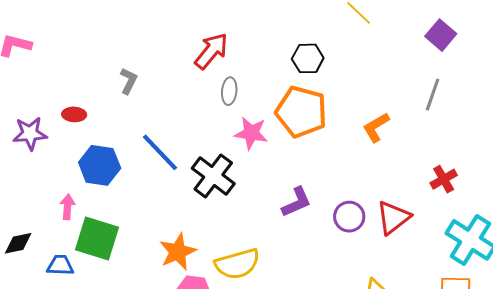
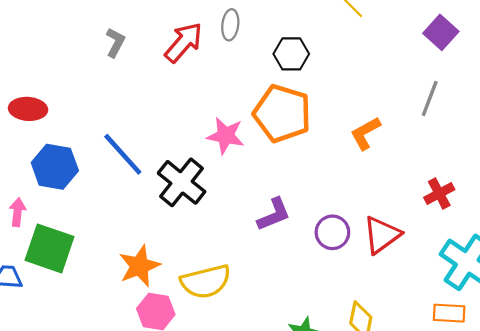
gray L-shape: (129, 81) -> (115, 42), moved
gray ellipse: (229, 91) -> (230, 25), moved
red ellipse: (74, 114) -> (28, 109), size x1.4

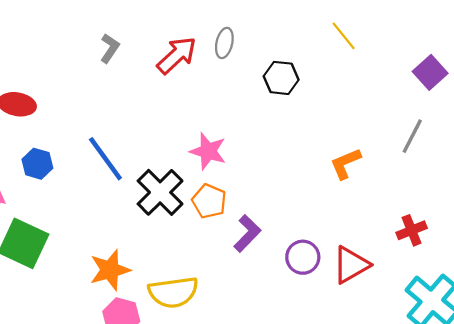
orange pentagon: (282, 113) -> (209, 201), moved, size x0.6
blue hexagon: (55, 167) -> (37, 164), size x0.7
purple L-shape: (274, 214) -> (247, 233), turned -30

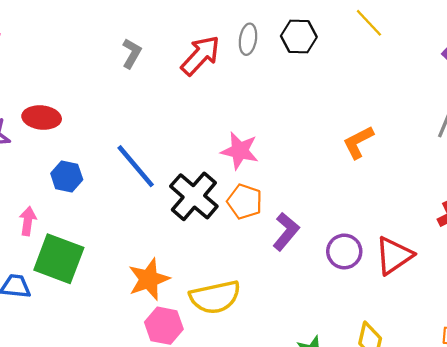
black hexagon: (281, 78) -> (299, 37), moved
orange L-shape: (346, 163) -> (358, 142), moved

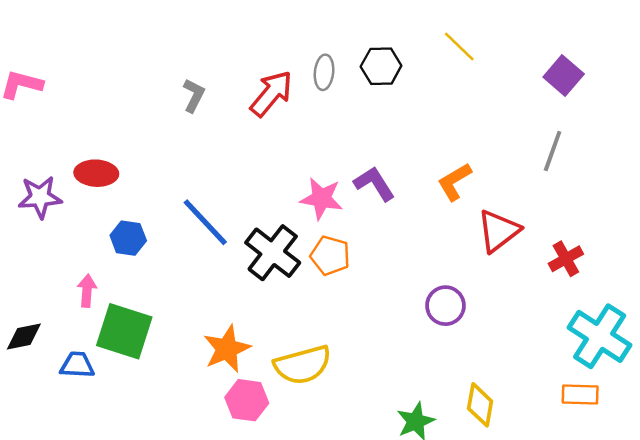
purple L-shape: (286, 231) -> (374, 184), moved, turned -69
red triangle: (394, 256) -> (499, 231), moved

